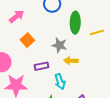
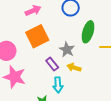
orange square: (27, 40) -> (37, 36), size x1.6
purple rectangle: (41, 66) -> (52, 64), moved, turned 48

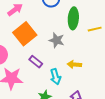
purple rectangle: (52, 64) -> (36, 62), moved
yellow arrow: (74, 67) -> (74, 65), moved

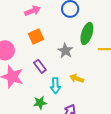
orange square: (25, 34) -> (36, 37), size x0.7

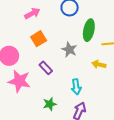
yellow arrow: (77, 79) -> (99, 64), moved
cyan arrow: (55, 86) -> (76, 87), moved

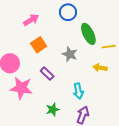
green ellipse: (89, 30) -> (88, 34), turned -35

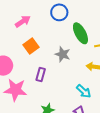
purple rectangle: (47, 74) -> (41, 75), turned 64
cyan arrow: (78, 91) -> (84, 91), moved, turned -35

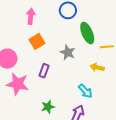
pink arrow: (23, 21) -> (31, 16), turned -56

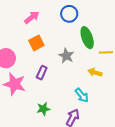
pink arrow: (31, 16) -> (32, 17), turned 42

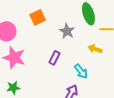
purple rectangle: (42, 73) -> (54, 58), moved
green star: (43, 109) -> (13, 88), moved

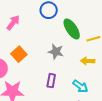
orange square: (38, 17) -> (19, 54), moved

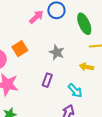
pink arrow: (13, 23) -> (36, 17), moved
green ellipse: (72, 29) -> (84, 24), moved

